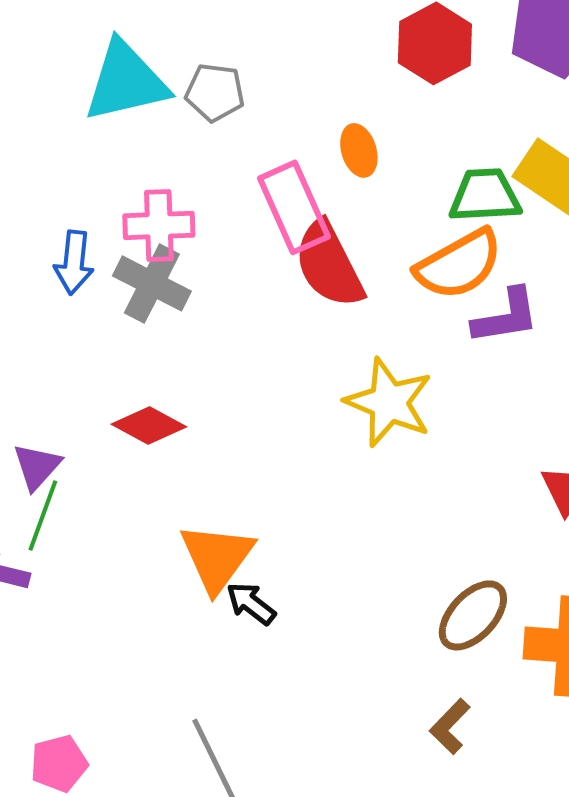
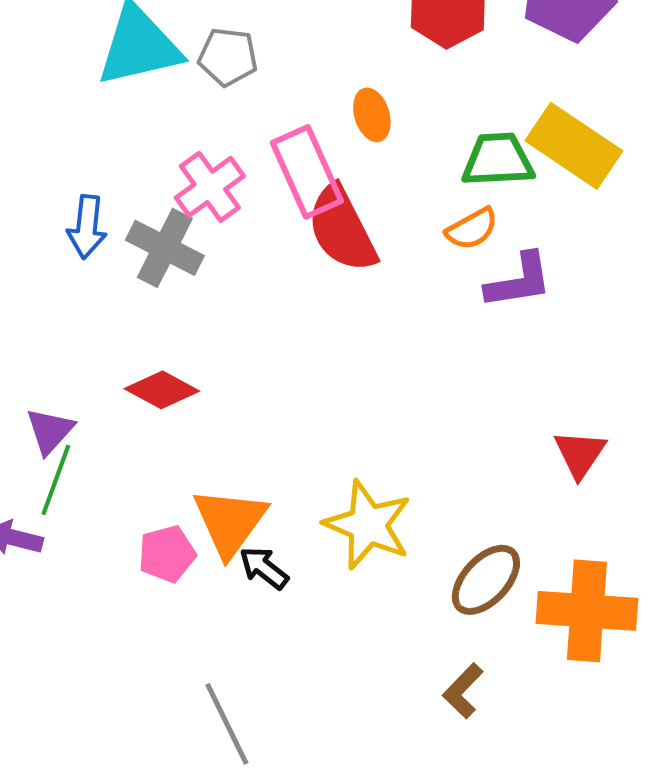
pink cross: (159, 225) -> (210, 187), moved, turned -34
orange semicircle: (459, 264) -> (472, 229), size x0.6
yellow star: (389, 402) -> (368, 525), moved
pink pentagon: (59, 763) -> (167, 554), moved

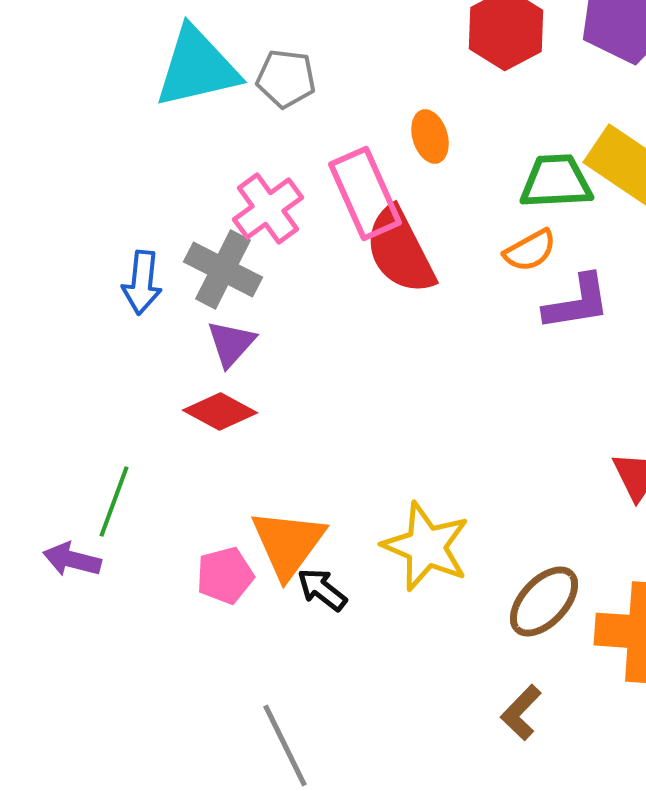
blue arrow: (87, 227) -> (142, 282), moved
purple triangle: (50, 431) -> (231, 344), moved

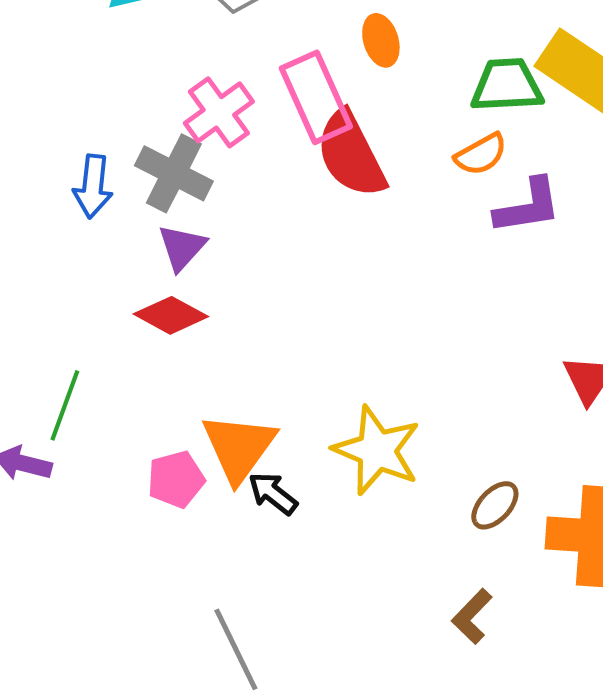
brown ellipse: (544, 602) -> (495, 505), size x0.7

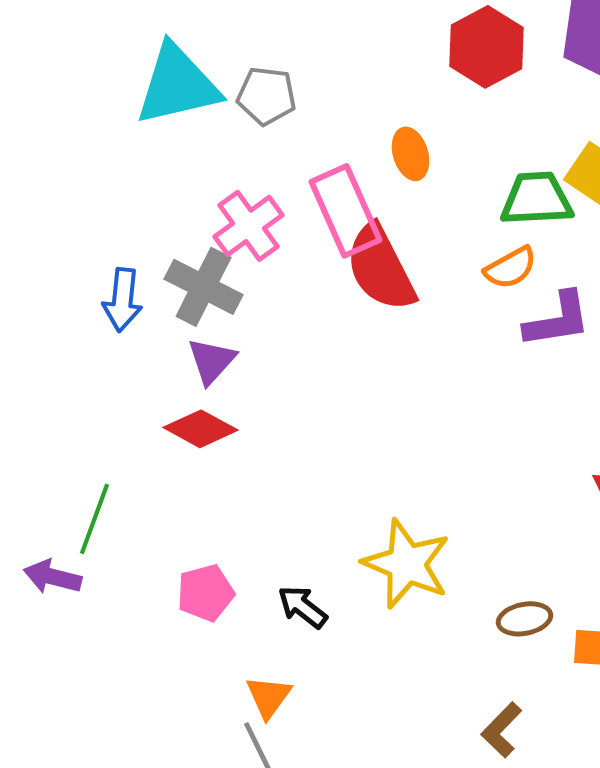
orange triangle: (239, 447) -> (269, 697), moved, size x0.6
brown ellipse: (495, 505) -> (525, 619), turned 36

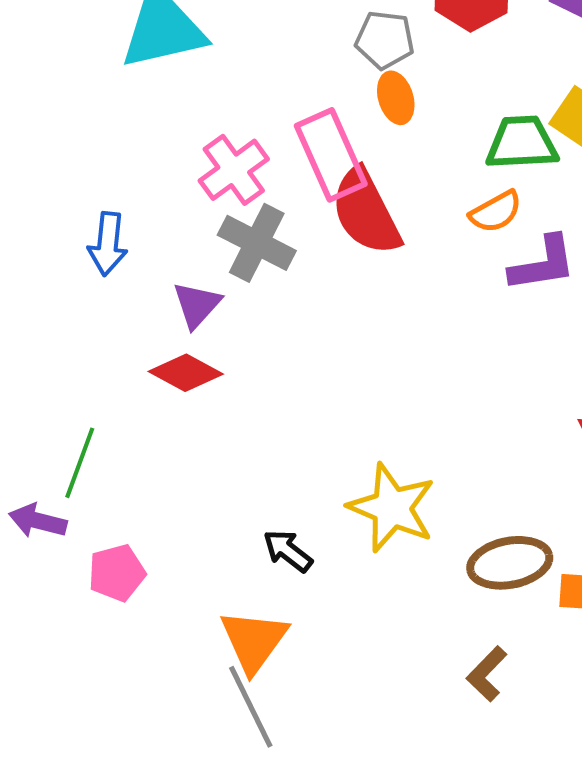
gray pentagon: (267, 96) -> (385, 40), moved
gray cross: (204, 287) -> (257, 243), moved
pink pentagon: (206, 593) -> (117, 573), moved
brown ellipse: (525, 619) -> (510, 563), size x1.5
orange triangle: (269, 697) -> (254, 641), size x1.5

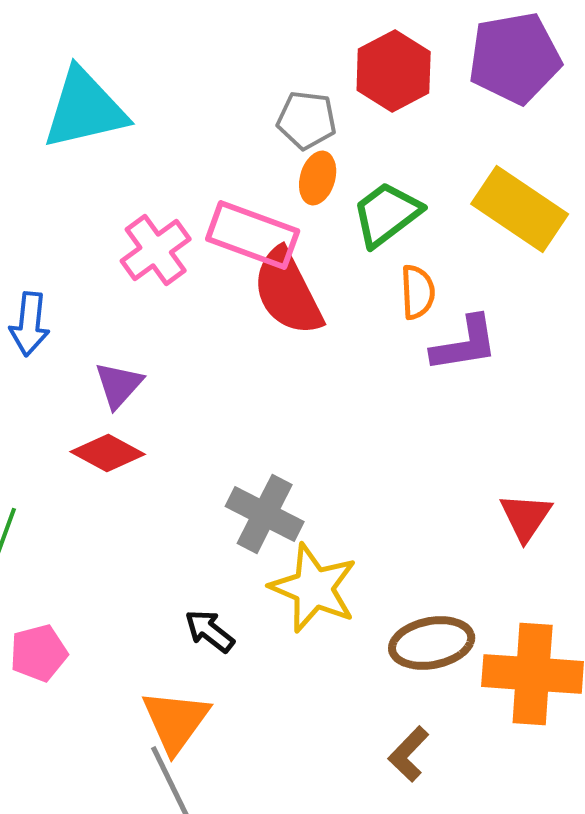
orange ellipse: (396, 98) -> (318, 178), turned 33
green trapezoid: (522, 143) -> (387, 214), moved, turned -34
pink rectangle: (331, 155) -> (253, 235), turned -46
orange semicircle: (496, 212) -> (418, 292), turned -64
gray cross: (257, 243) -> (265, 514), moved

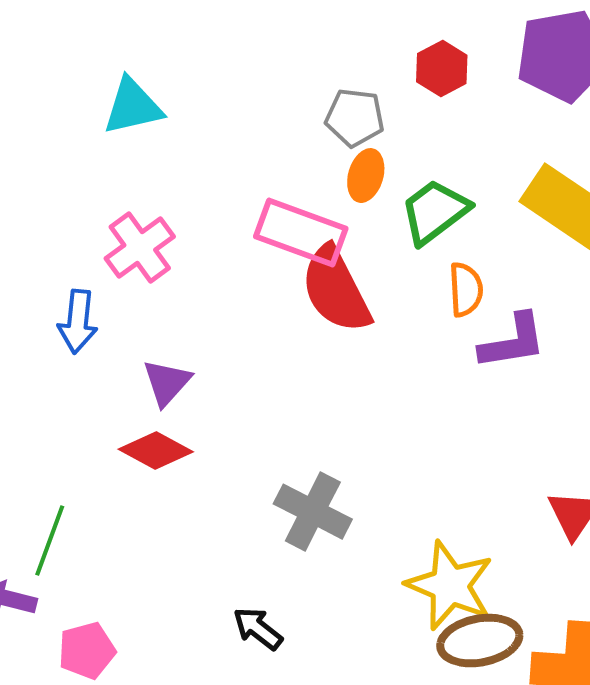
red hexagon: (394, 71) -> (442, 69), size x0.7
cyan triangle: (85, 109) -> (133, 107), size x0.7
pink cross: (156, 250) -> (140, 248), moved
yellow star: (314, 588) -> (450, 586), moved

